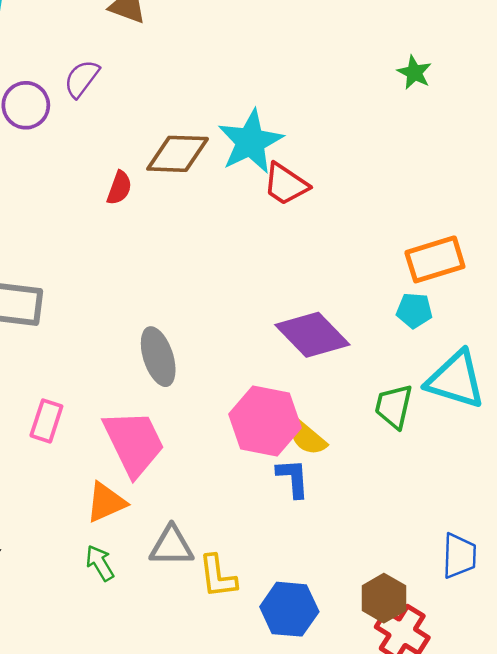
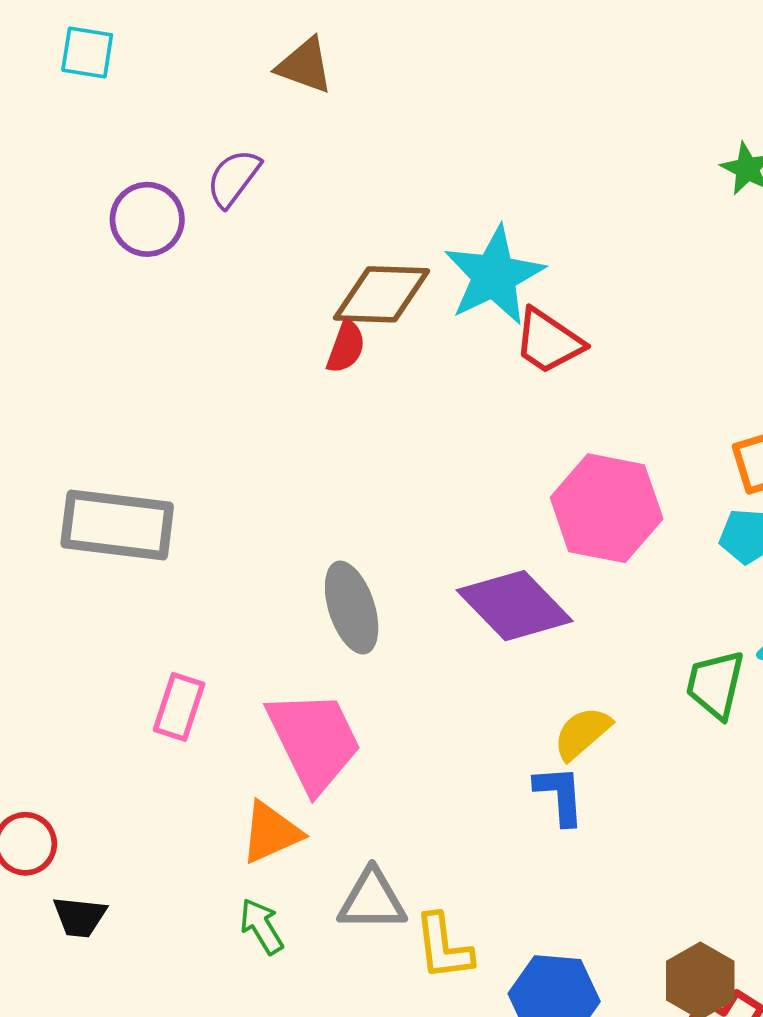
red semicircle: (119, 188) -> (346, 347), moved
purple diamond: (312, 335) -> (515, 606), moved
pink hexagon: (265, 421) -> (607, 508), moved
yellow semicircle: (307, 438) -> (582, 733), turned 99

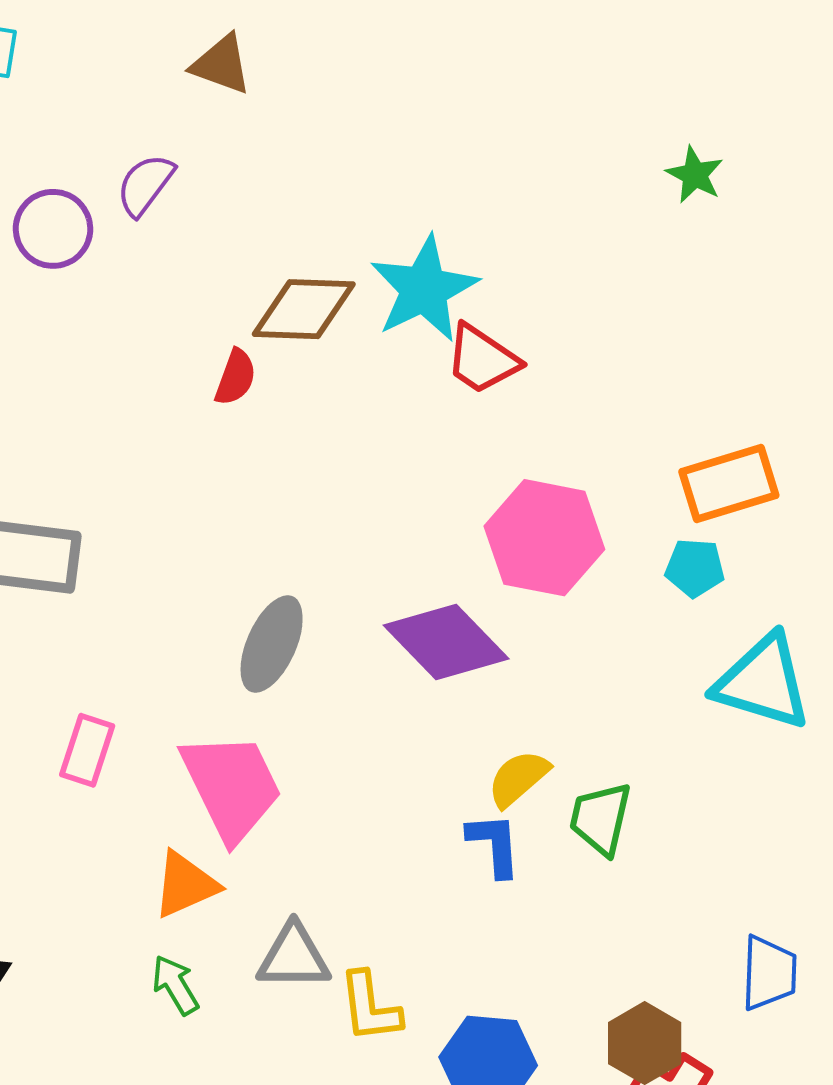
red semicircle: (346, 347) -> (236, 377), moved
gray ellipse: (352, 608) -> (272, 644), turned 42
green trapezoid: (715, 684) -> (601, 818), moved

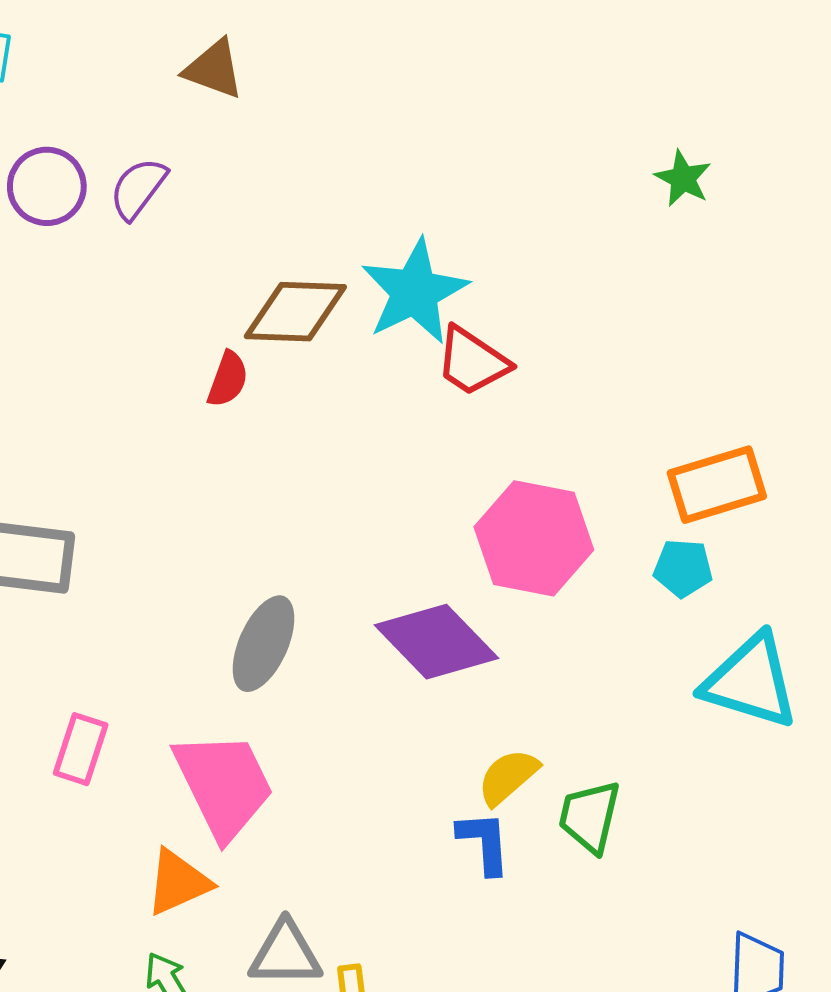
purple circle: (53, 229) -> (47, 186), moved

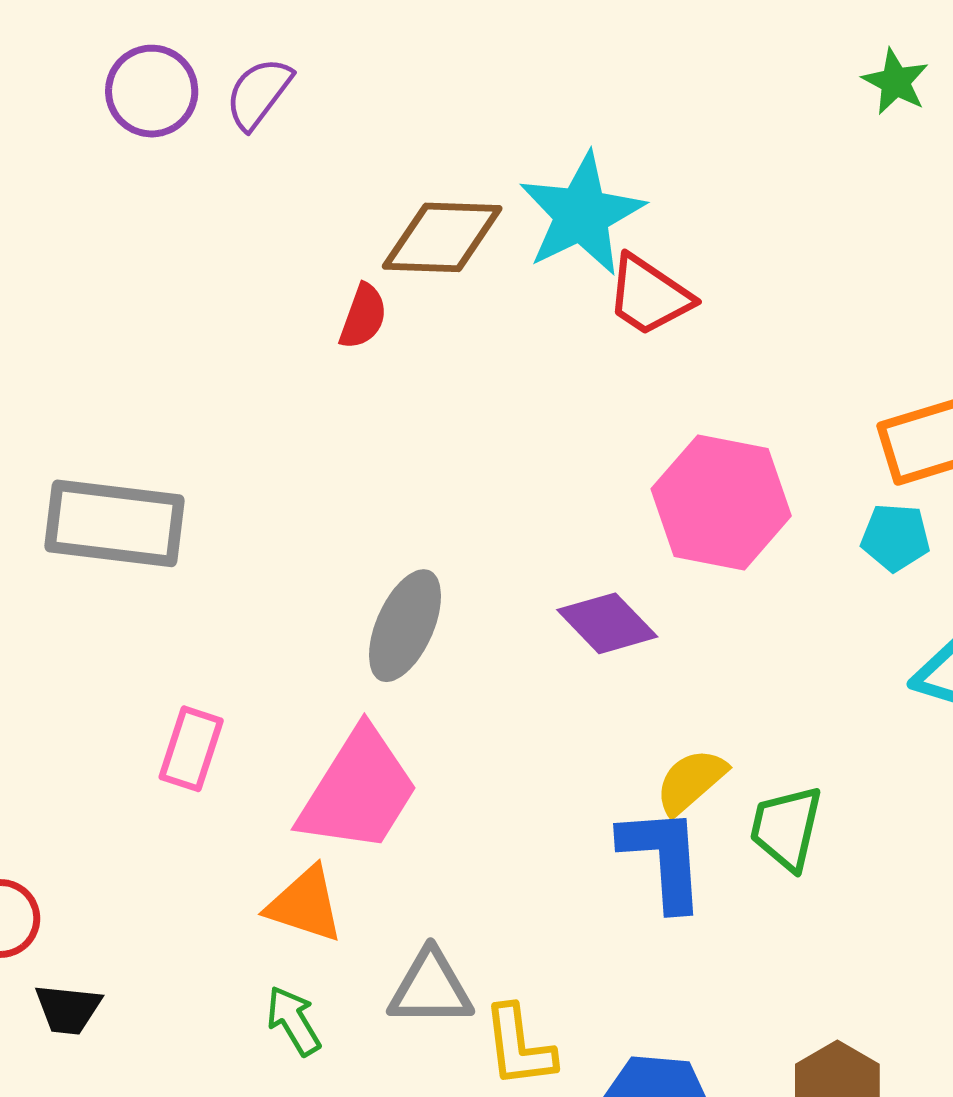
purple diamond: (436, 642) -> (607, 623), size x0.7
pink trapezoid: (224, 785) -> (359, 791), turned 58
blue L-shape: (484, 842) -> (663, 858), size x1.4
orange triangle: (178, 882) -> (305, 905), turned 42

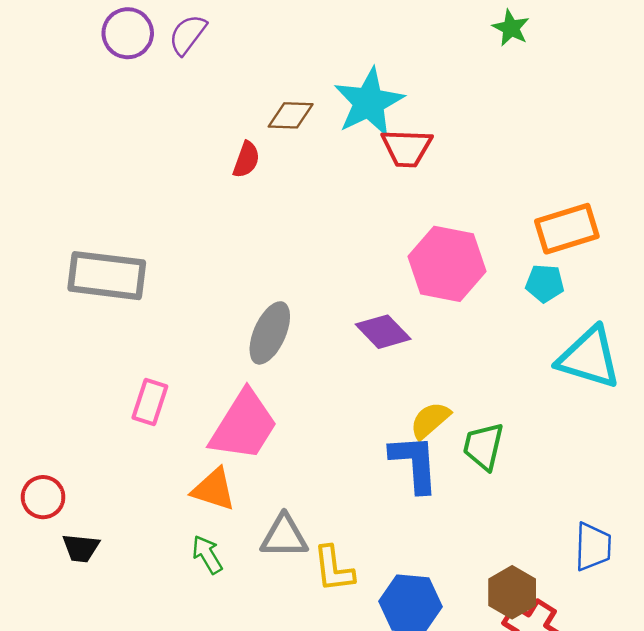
green star: (895, 82) -> (511, 28), moved
brown diamond: (442, 237) -> (291, 115), size x0.7
red trapezoid: (649, 296) -> (407, 148), turned -32

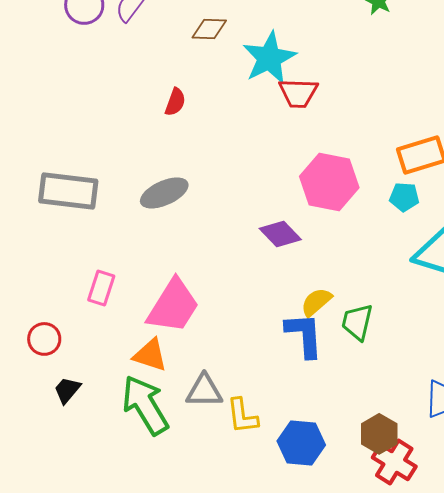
brown diamond: (291, 115) -> (209, 29), moved
gray ellipse: (270, 333) -> (164, 193), moved, turned 42
red circle: (43, 497) -> (44, 339), moved
black trapezoid: (81, 548) -> (67, 390), moved, turned 124
green arrow: (207, 554) -> (145, 405), size x2.0

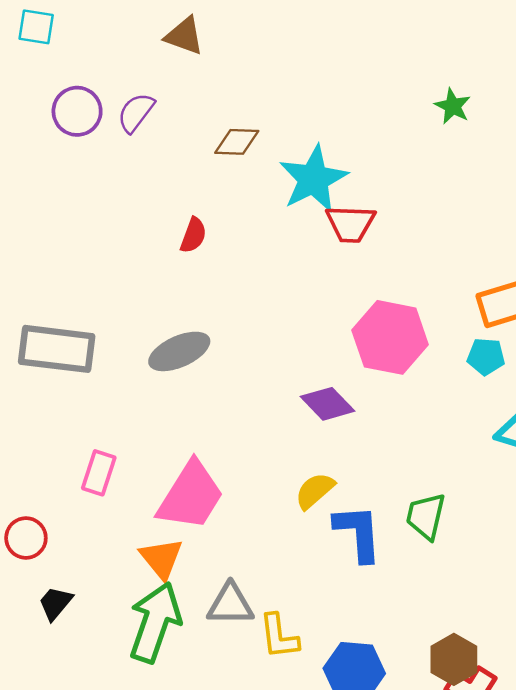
yellow semicircle: (316, 302) -> (315, 491), moved
orange triangle: (150, 355) -> (161, 558), turned 33
green arrow: (145, 405) -> (155, 622), turned 50

